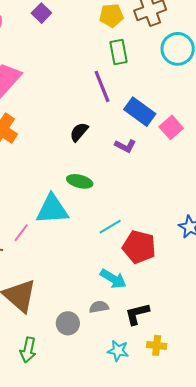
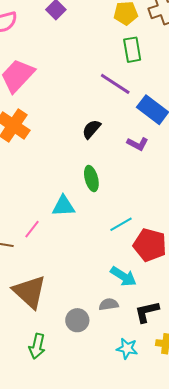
purple line: (102, 86) -> (115, 84), turned -36
green ellipse: (80, 181) -> (91, 179), turned 60
cyan triangle: (52, 209) -> (63, 206), size x0.7

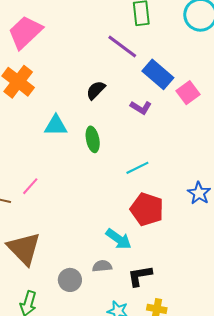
cyan triangle: (63, 206) -> (56, 126), moved
cyan line: (121, 224) -> (137, 168), moved

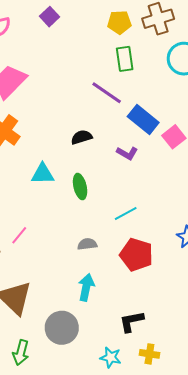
black semicircle: (96, 90) -> (82, 137), turned 30
cyan arrow: (119, 239) -> (86, 287), moved, turned -112
gray semicircle: (102, 266) -> (87, 244), moved
gray circle: (70, 280) -> (62, 328), size x1.4

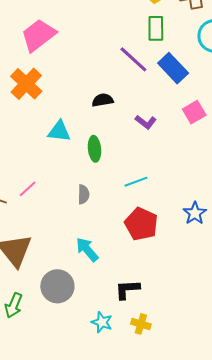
blue rectangle: (143, 120) -> (173, 68), moved
gray semicircle: (87, 244) -> (83, 194), moved, turned 90
cyan arrow: (86, 287) -> (87, 250), turned -60

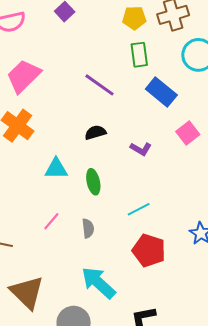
purple line: (133, 59) -> (100, 85), moved
pink line: (28, 189) -> (51, 221), moved
cyan arrow: (87, 250) -> (98, 283), size x1.4

